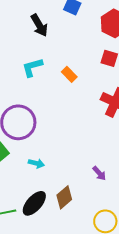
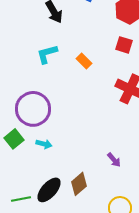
cyan arrow: (36, 163) -> (44, 144), moved

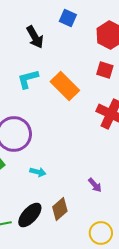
orange rectangle: (84, 61) -> (65, 86), size x1.8
cyan arrow: (44, 144) -> (38, 172), moved

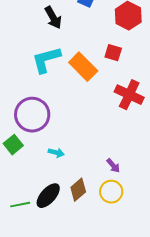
red square: (105, 70) -> (113, 53), moved
cyan L-shape: (28, 79) -> (46, 60), size x1.4
yellow circle: (101, 233) -> (111, 192), moved

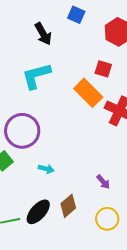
orange rectangle: (83, 67) -> (88, 93), moved
yellow circle: (111, 192) -> (107, 219), moved

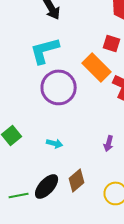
purple circle: (22, 131) -> (59, 87), moved
purple arrow: (103, 182) -> (109, 143), moved, turned 56

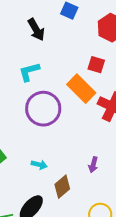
cyan L-shape: (45, 50) -> (29, 72), size x0.7
brown diamond: (77, 180) -> (62, 187), moved

